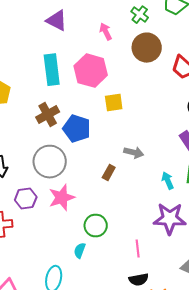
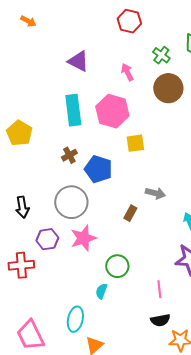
brown cross: (48, 115) -> (69, 155), size x0.7

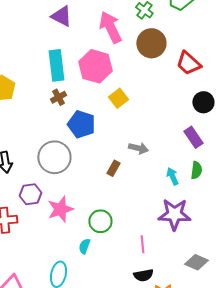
pink arrow: (127, 72) -> (110, 27), size x1.8
yellow square: (135, 143) -> (118, 98), turned -30
brown cross: (69, 155) -> (58, 97), moved
pink star: (83, 238) -> (60, 209), moved

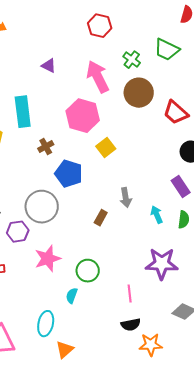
purple triangle: (61, 16) -> (49, 66), size x0.7
cyan rectangle: (56, 65) -> (23, 112), moved
gray arrow: (138, 148) -> (126, 198), turned 66
cyan arrow: (172, 176) -> (157, 215), moved
purple hexagon: (30, 194) -> (18, 232), moved

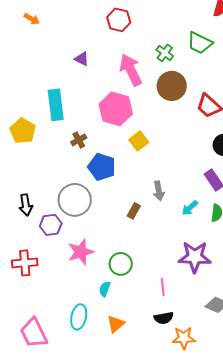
red hexagon: (100, 26) -> (119, 20), moved
cyan arrow: (157, 215) -> (190, 208), turned -108
orange triangle: (65, 350) -> (116, 324), moved

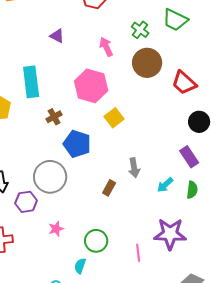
pink arrow: (131, 70) -> (106, 47), size x0.6
pink star: (81, 252) -> (56, 229), size x0.6
pink line: (163, 287) -> (138, 253), moved

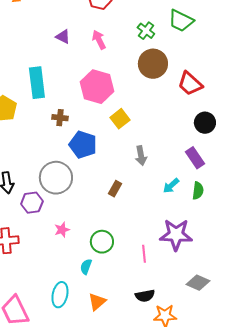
pink arrow: (106, 47) -> (99, 40), moved
brown cross: (54, 117) -> (60, 118), turned 35
gray arrow: (134, 168) -> (141, 156), moved

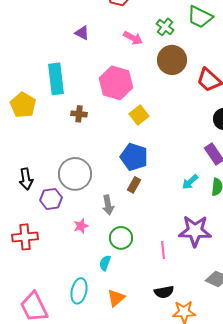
pink arrow: (99, 40) -> (133, 38), moved, turned 144
blue pentagon: (83, 145) -> (134, 157), moved
gray arrow: (141, 156) -> (108, 205), moved

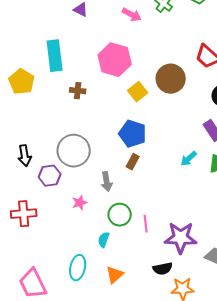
brown circle: (172, 60) -> (171, 79), moved
purple star: (195, 231) -> (181, 238), moved
pink line: (163, 250) -> (146, 224), moved

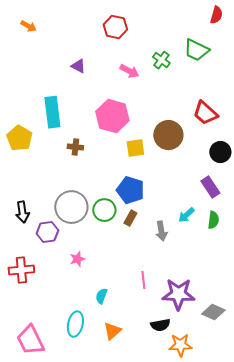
yellow square: (138, 92) -> (135, 148), turned 30
gray arrow: (107, 182) -> (161, 231), moved
green circle: (120, 215) -> (104, 210), moved

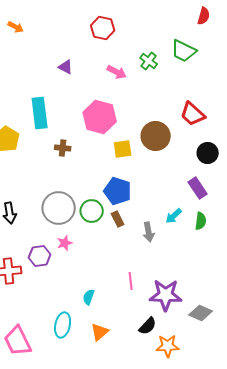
brown rectangle: (130, 218) -> (118, 219), turned -56
purple hexagon: (47, 232) -> (40, 256), moved
pink star: (77, 259) -> (65, 243), moved
black semicircle: (160, 325) -> (148, 326), turned -36

